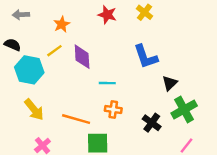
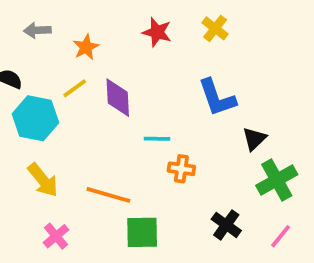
gray arrow: (21, 15) -> (37, 30), moved
orange cross: (113, 109) -> (181, 169), moved
black cross: (152, 123) -> (226, 225), moved

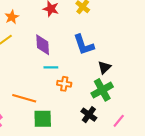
purple diamond: (118, 98) -> (43, 45), moved
green cross: (277, 180) -> (102, 90), moved

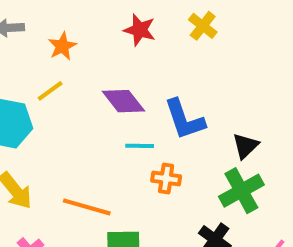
purple diamond: (43, 45) -> (123, 101), turned -35
blue L-shape: (84, 45) -> (184, 119), moved

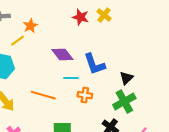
red star: (140, 30) -> (81, 17), moved
yellow line: (50, 91) -> (18, 41), moved
orange line: (87, 207) -> (43, 95), moved

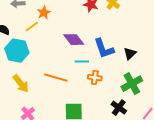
black triangle: (126, 78) -> (130, 54), moved

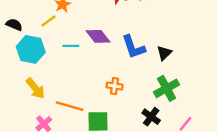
cyan line: (82, 62) -> (71, 46), moved
orange line: (56, 78) -> (70, 106), moved
orange cross: (95, 78) -> (115, 86), moved

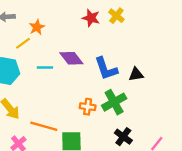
black triangle: (164, 53) -> (136, 74), turned 35
green cross: (167, 88) -> (114, 102), moved

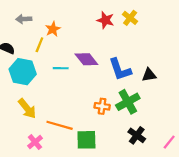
yellow line: (23, 43) -> (39, 45), turned -32

